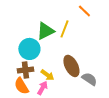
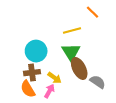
yellow line: (64, 29) -> (72, 31), turned 54
green triangle: (45, 31) -> (71, 52), moved, turned -36

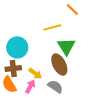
green triangle: (71, 52) -> (66, 46), moved
gray semicircle: (98, 82) -> (55, 87), moved

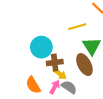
brown cross: (13, 68) -> (55, 63), moved
gray semicircle: (55, 87) -> (69, 87), moved

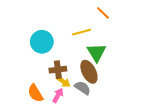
cyan circle: (41, 47) -> (42, 42), moved
gray semicircle: (69, 87) -> (83, 88), moved

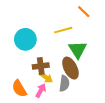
gray semicircle: (83, 88) -> (64, 83), turned 63

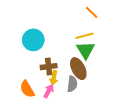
yellow line: (63, 30) -> (84, 36), moved
yellow arrow: (46, 77) -> (54, 78), turned 64

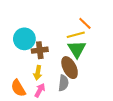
orange line: (92, 12) -> (85, 23), moved
brown cross: (49, 67) -> (40, 50), moved
yellow arrow: (54, 78) -> (38, 73), moved

